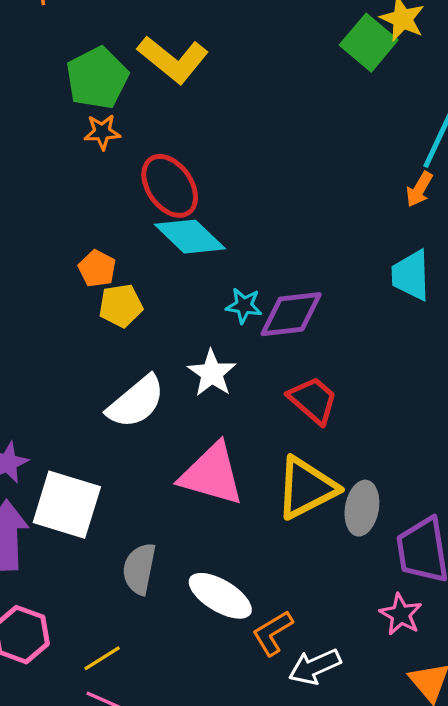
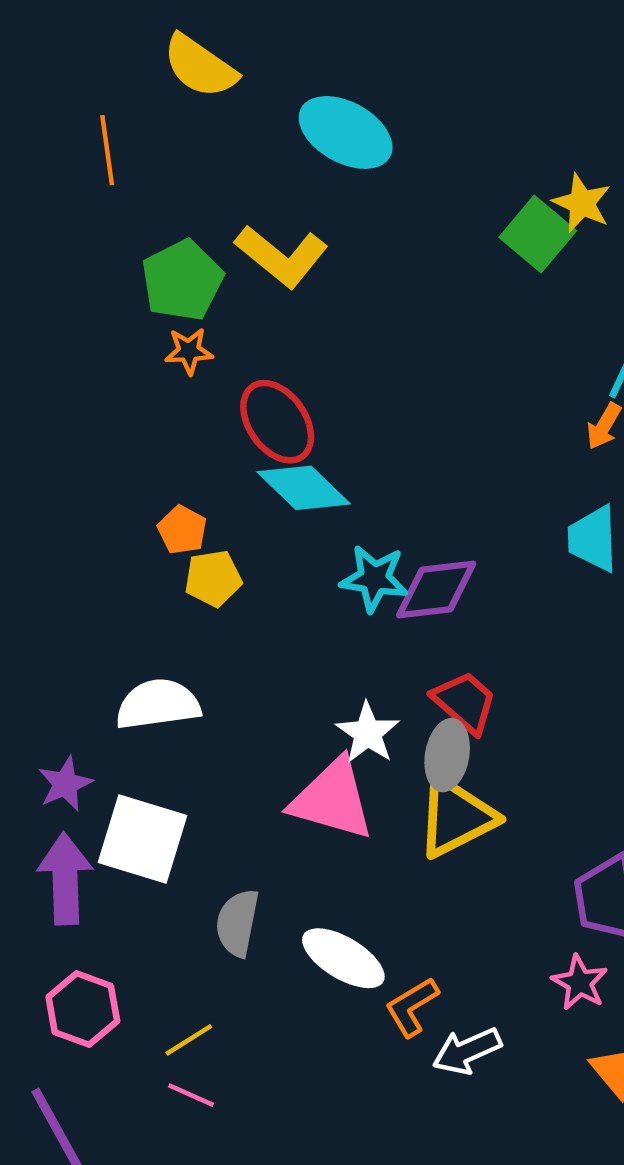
cyan star: (244, 306) -> (374, 578), size x1.4
white star: (212, 373) -> (368, 733), moved
white semicircle: (136, 402) -> (158, 704), moved, turned -148
gray ellipse: (362, 508) -> (447, 755), moved

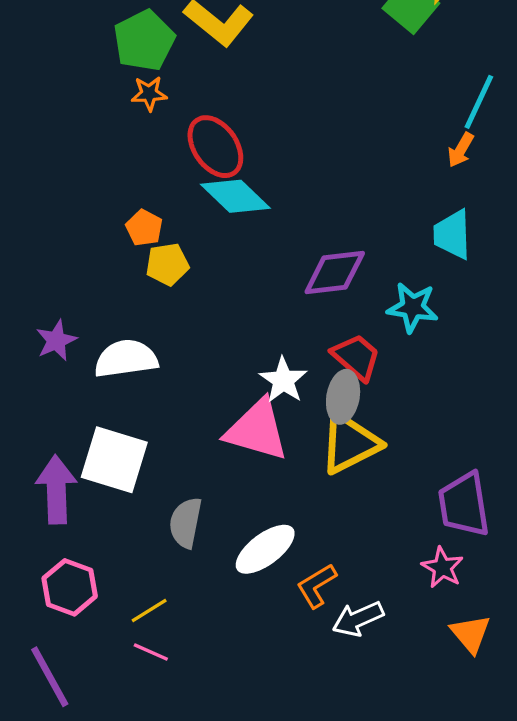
cyan star: (374, 578) -> (413, 307), moved
purple star: (65, 784) -> (56, 340), moved
white ellipse: (343, 958) -> (265, 549), turned -68

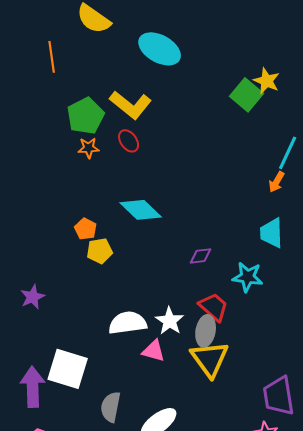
red ellipse: (215, 147) -> (129, 141), moved, size x0.6
purple diamond: (335, 273) -> (201, 256), size x0.6
white semicircle: (126, 359) -> (128, 323), moved
pink triangle: (257, 430) -> (154, 351), size x0.6
yellow triangle: (350, 443) -> (210, 359), turned -39

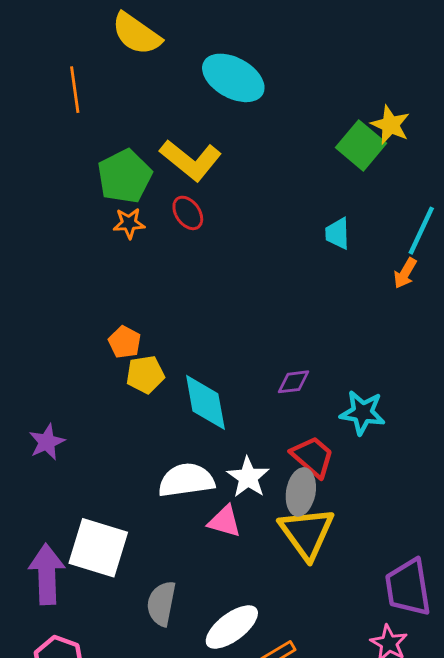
cyan diamond: (141, 210) -> (205, 402), moved, turned 36
cyan trapezoid: (272, 233) -> (338, 234), moved, size x0.7

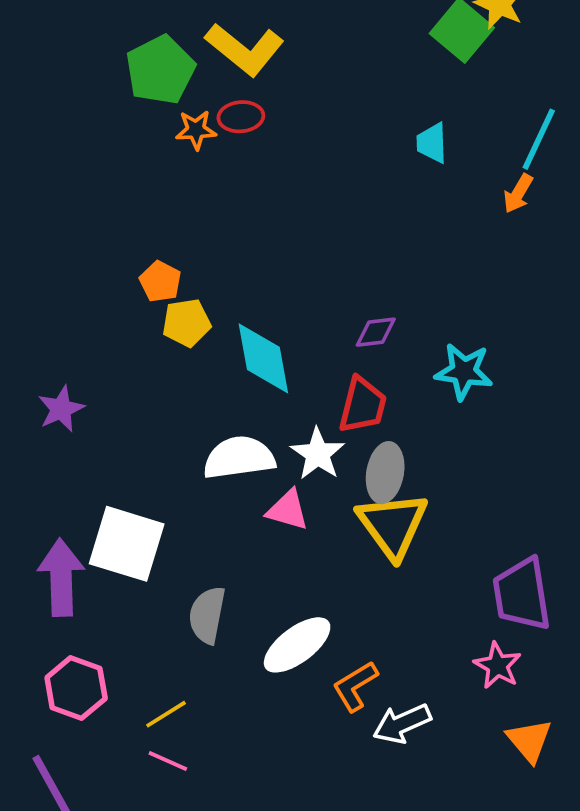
red ellipse: (188, 213) -> (241, 117), turned -60
orange star: (129, 223) -> (196, 130), moved
red trapezoid: (313, 457) -> (363, 405), moved, turned 63

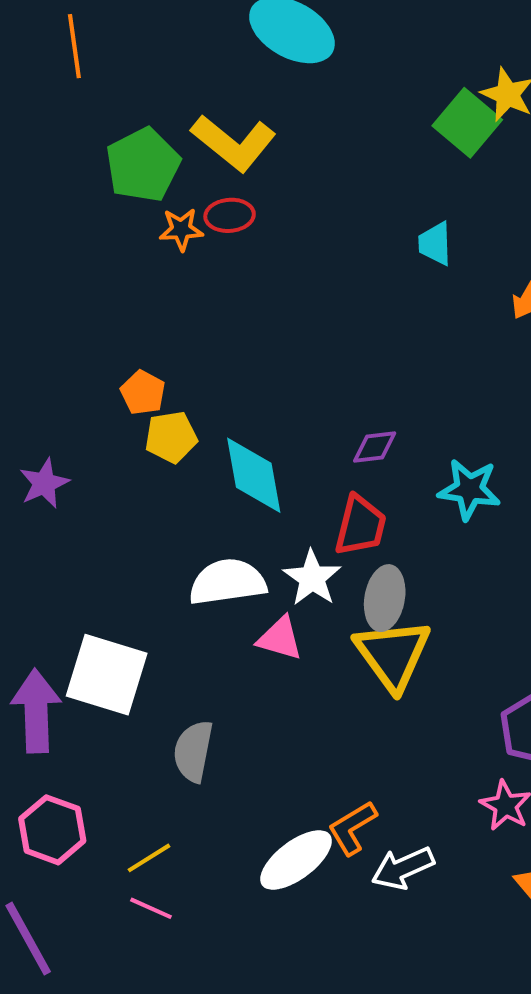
purple star: (61, 409) -> (44, 483), moved
white ellipse: (297, 645) -> (296, 860), moved

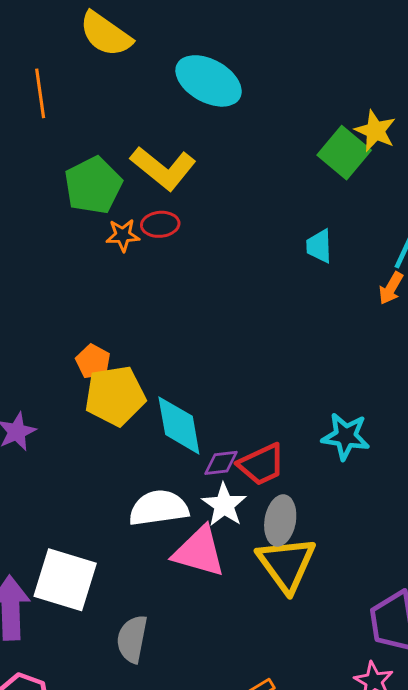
yellow pentagon: (171, 437) -> (115, 396), size x1.5
purple diamond: (375, 447) -> (221, 463), moved
red trapezoid: (360, 526) -> (262, 464), turned 51
pink triangle: (280, 638) -> (199, 552), size x1.5

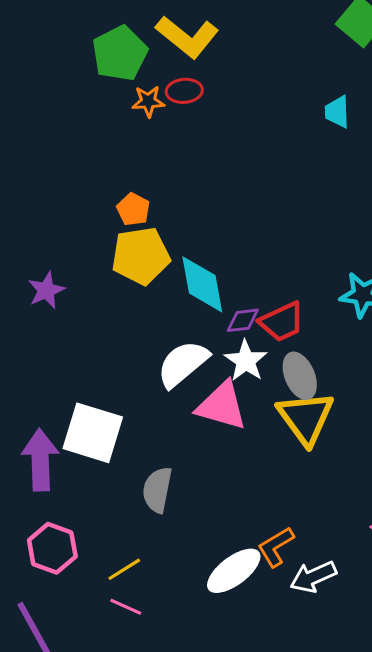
orange pentagon: (93, 361) -> (133, 209), moved
white semicircle: (159, 508) -> (183, 364), turned -32
gray ellipse: (280, 520) -> (300, 376), turned -33

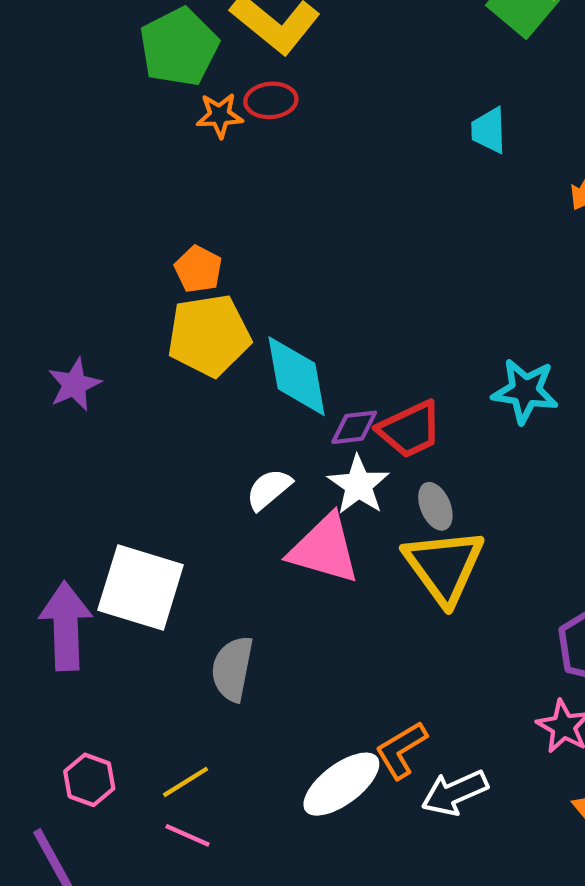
white semicircle: (183, 364) -> (269, 489), size x0.6
gray ellipse: (300, 376) -> (435, 506), size x0.7
pink hexagon: (52, 548) -> (89, 780), moved, size x0.7

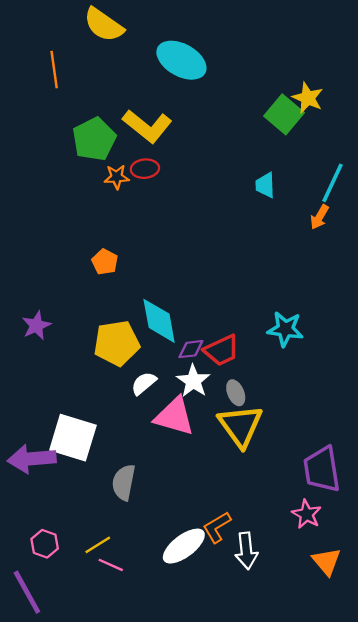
yellow pentagon: (209, 335) -> (117, 343), moved
purple arrow: (66, 626) -> (32, 459), turned -93
white arrow: (455, 793) -> (246, 551), turned -72
pink line: (188, 835) -> (111, 565), moved

